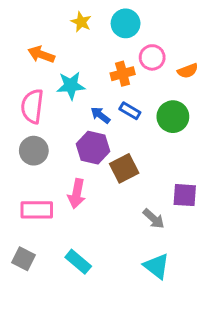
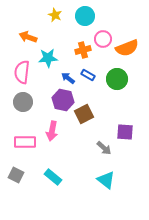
orange semicircle: (188, 71) -> (127, 48), size x1.6

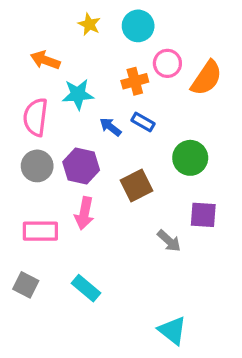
orange semicircle: (127, 48) -> (207, 78), turned -35
green circle: (117, 79) -> (190, 158), moved
purple hexagon: (63, 100) -> (81, 166), moved
cyan triangle: (106, 180) -> (172, 330), moved

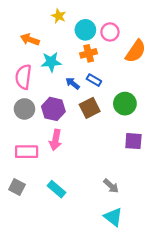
cyan circle: (138, 26) -> (85, 30), moved
pink circle: (167, 63) -> (110, 32), moved
brown square: (136, 186) -> (90, 108), moved
gray arrow: (169, 241) -> (111, 186), moved

